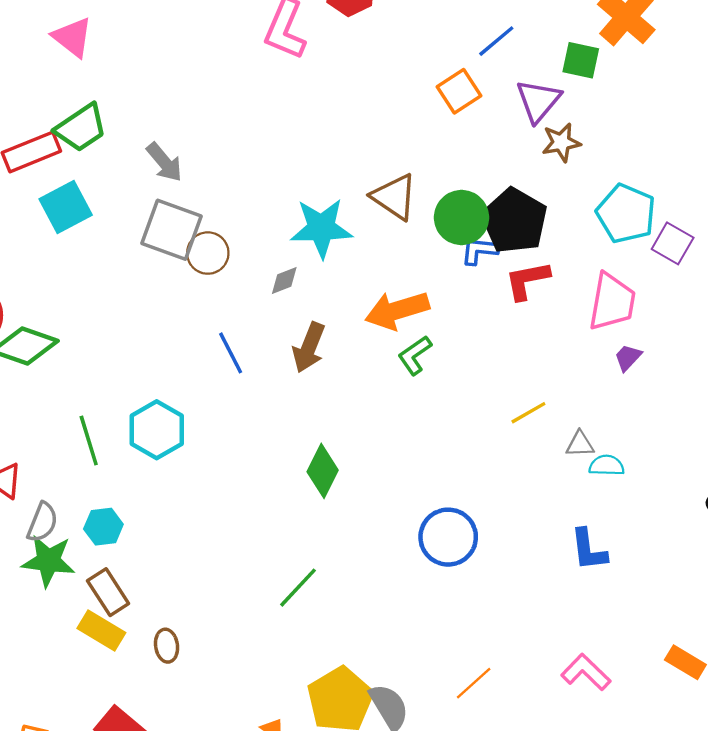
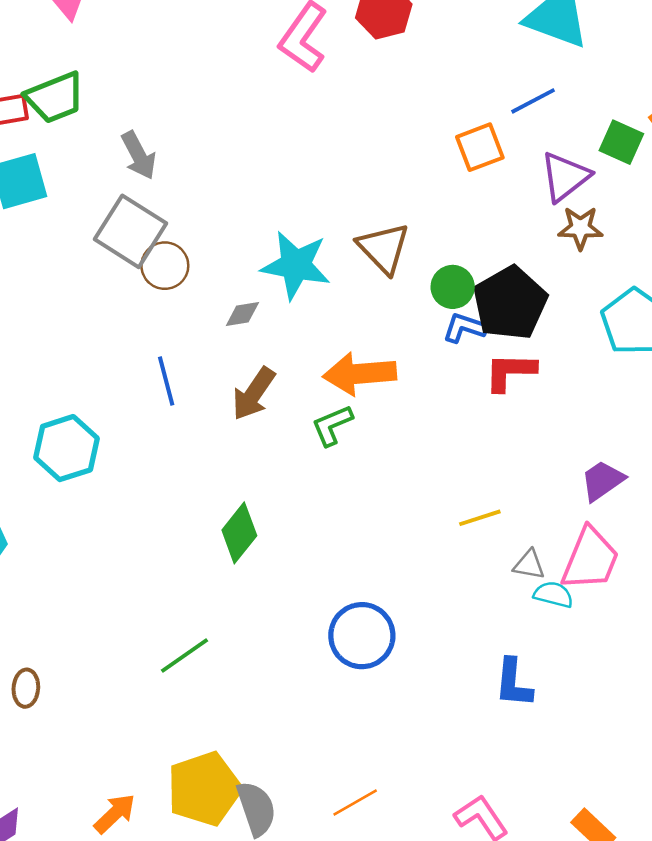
green circle: (462, 218) -> (453, 287), size x0.7
pink trapezoid: (612, 302) -> (590, 559), moved
green L-shape: (415, 355) -> (332, 425), moved
purple trapezoid: (628, 357) -> (602, 481), size x1.4

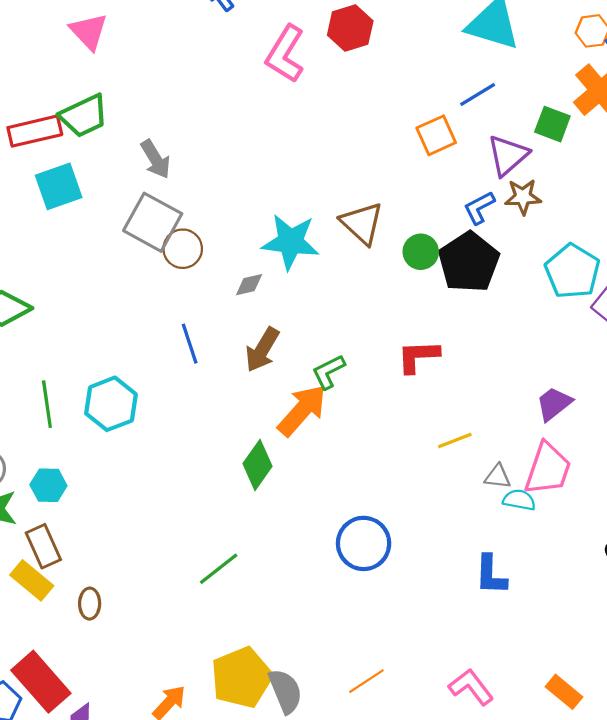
blue L-shape: (465, 328) -> (479, 208), moved, turned -42
red L-shape: (510, 372) -> (418, 356), moved
orange arrow: (360, 374) -> (302, 410), moved, turned 140

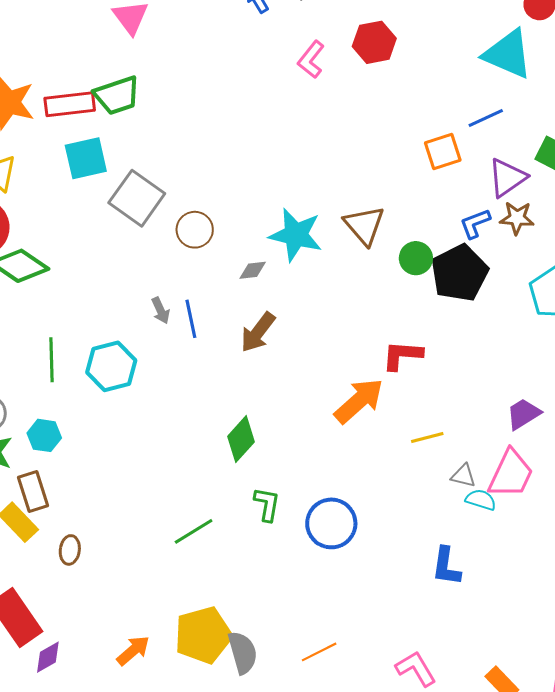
pink L-shape: (285, 54) -> (311, 59), size x0.7
gray arrow: (156, 159) -> (161, 310), moved, size x0.7
gray square: (153, 222) -> (137, 198), moved
green L-shape: (329, 372) -> (267, 504), moved, turned 120
orange arrow: (302, 410) -> (359, 401), moved

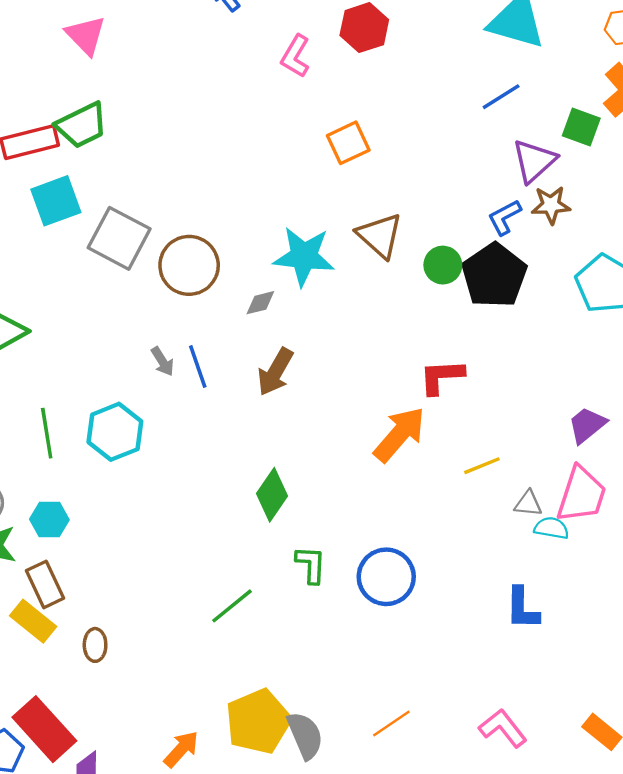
orange square: (443, 151) -> (348, 143), moved
brown circle: (195, 230) -> (189, 265), size x1.4

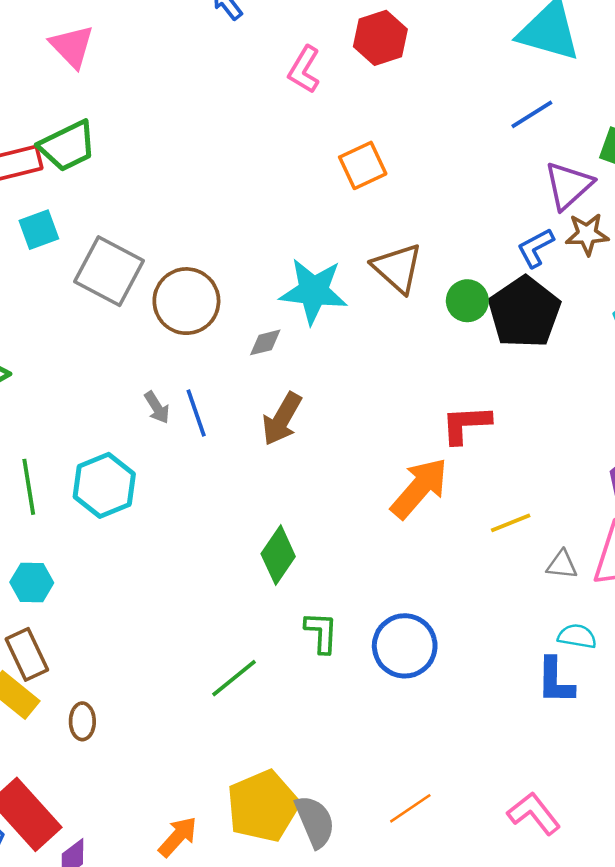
cyan square: (56, 201) -> (39, 230), size x0.7
cyan semicircle: (551, 528) -> (577, 636), moved

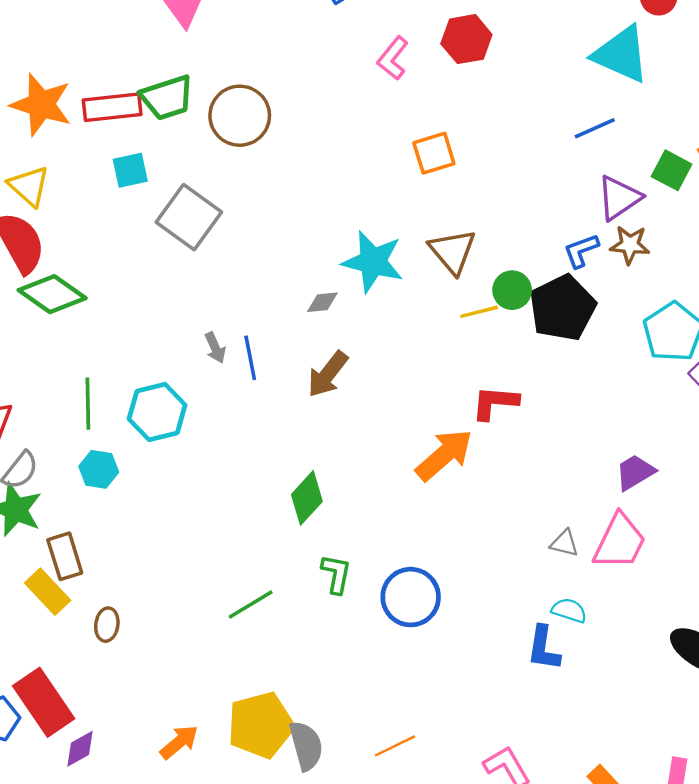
brown circle: (186, 301) -> (240, 116), moved
yellow line: (511, 523) -> (479, 312), moved
cyan hexagon: (32, 582) -> (99, 469), moved

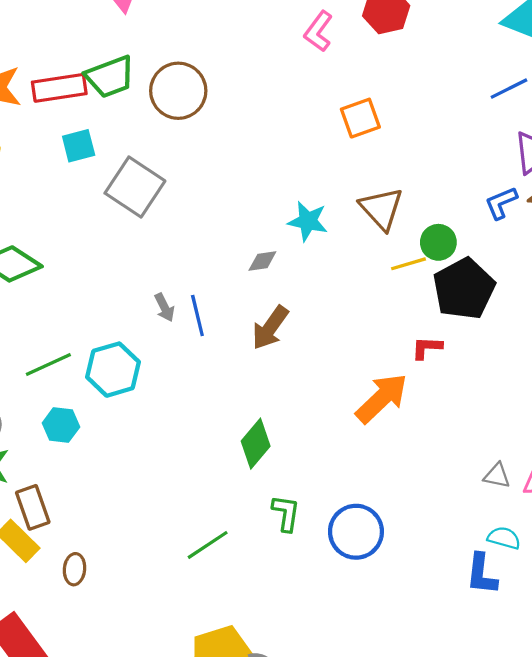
cyan star: (373, 262) -> (308, 221), size x0.7
black pentagon: (563, 308) -> (464, 289), moved
red L-shape: (495, 403) -> (427, 348), size x0.7
green line: (88, 404) -> (48, 364), turned 69

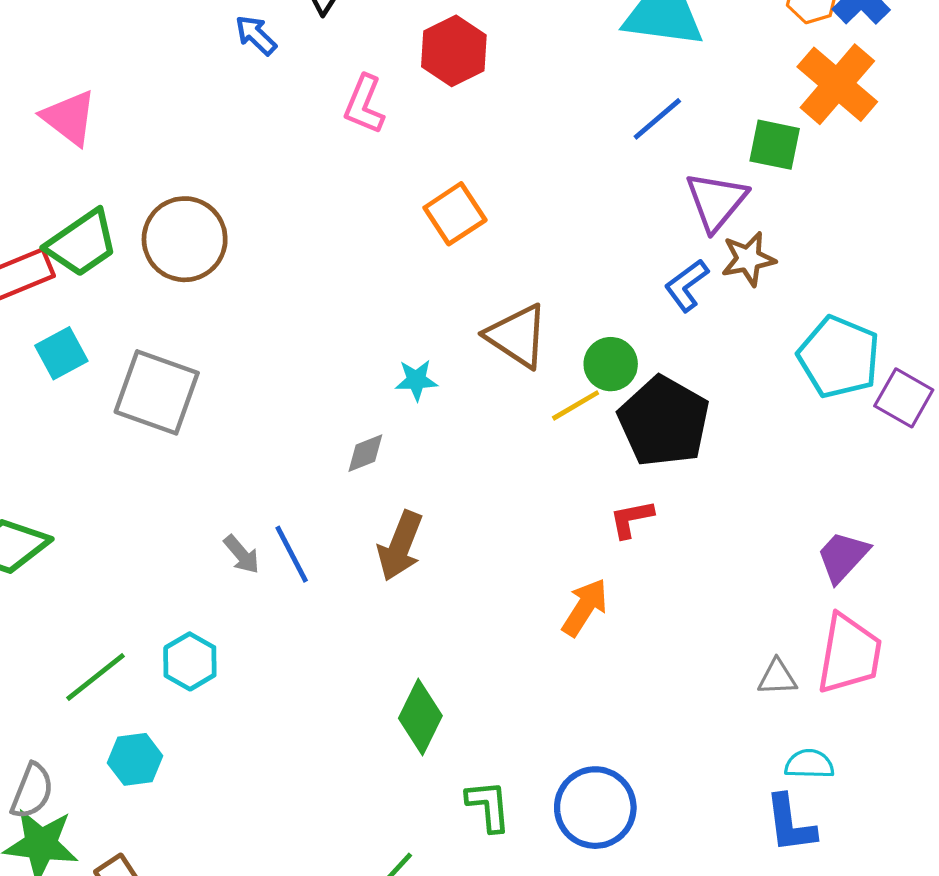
cyan star: (308, 221) -> (416, 380), size x0.7
cyan hexagon: (113, 370) -> (190, 661), size x0.7
orange arrow: (382, 398) -> (585, 607), size x0.7

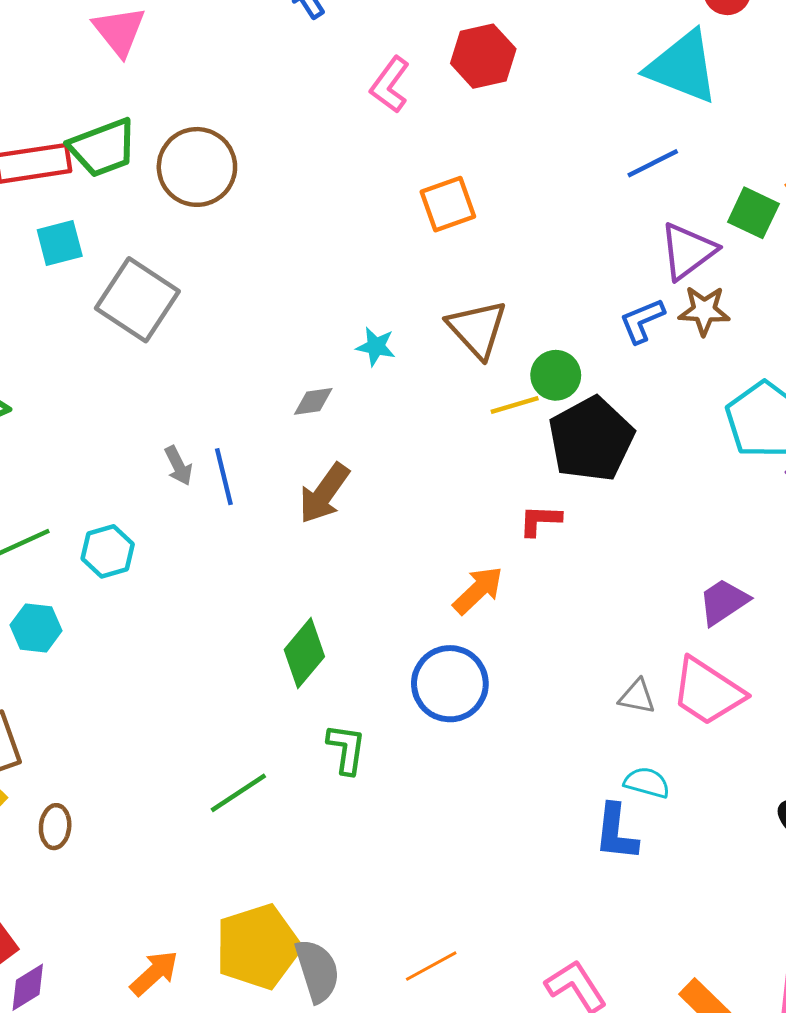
pink trapezoid: (849, 654) -> (708, 692), turned 100
blue circle: (595, 808) -> (450, 684), moved

